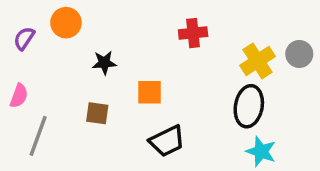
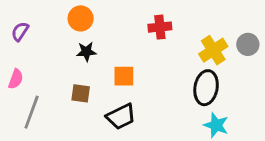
orange circle: (66, 23) -> (81, 18), moved
black trapezoid: (167, 141) -> (121, 116), moved

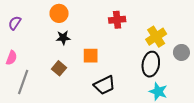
gray circle: (248, 44) -> (181, 52), moved
brown square: (81, 93) -> (59, 68), turned 32
black trapezoid: (121, 116) -> (104, 85), moved

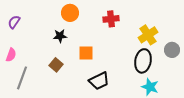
orange circle: (59, 13) -> (70, 13), moved

